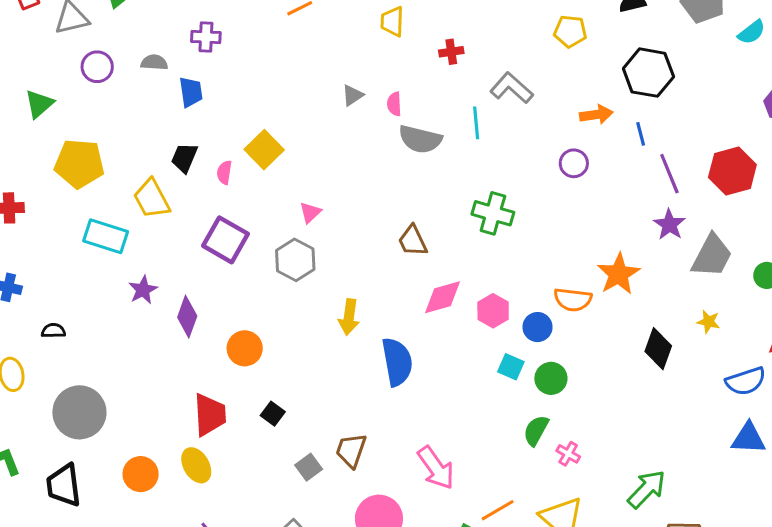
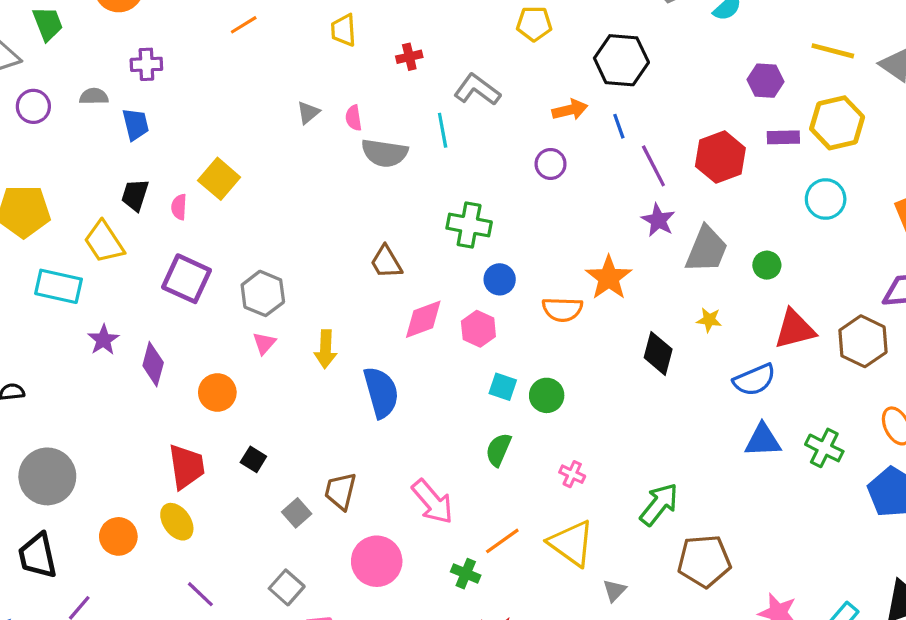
pink triangle: (310, 212) -> (264, 343), moved
blue circle: (537, 327) -> (500, 279), moved
green semicircle: (536, 430) -> (498, 450), moved

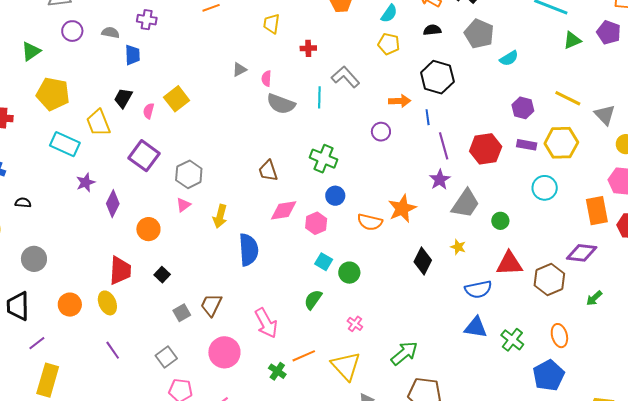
gray circle: (47, 476) -> (34, 259), size x0.7

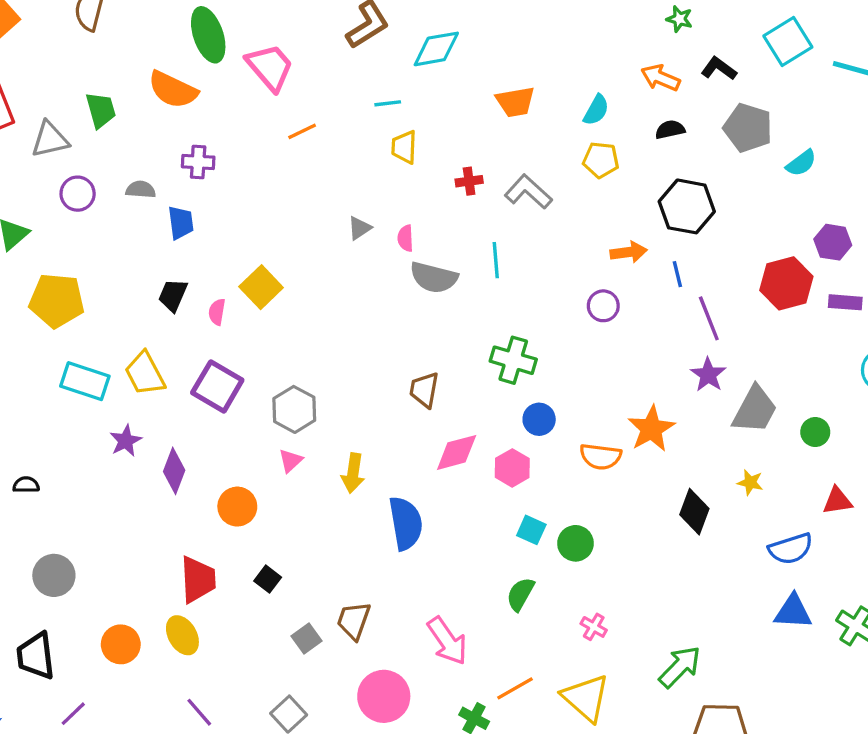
gray L-shape: (346, 77) -> (528, 192), moved
yellow trapezoid: (98, 123) -> (145, 374), moved
red hexagon: (486, 149) -> (786, 283), moved
brown trapezoid: (268, 171) -> (424, 390), turned 35
red triangle: (509, 264) -> (837, 501), size x0.7

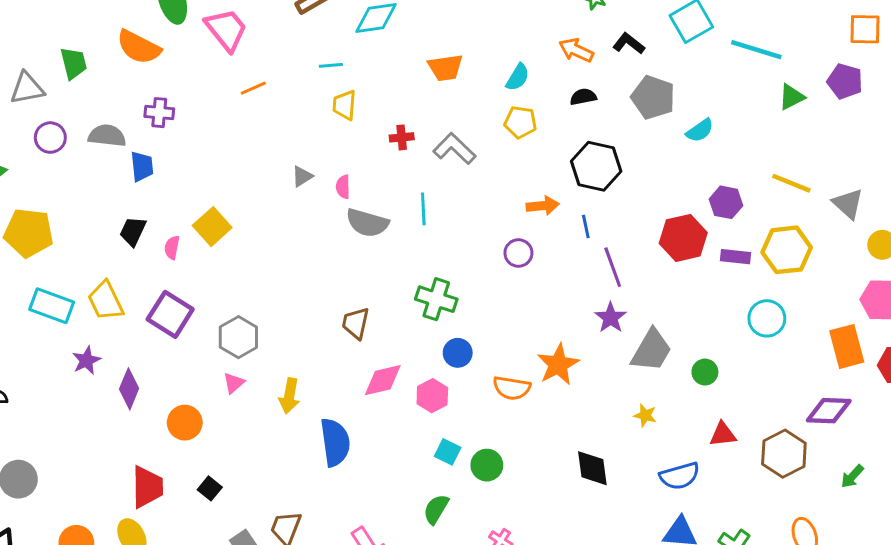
gray semicircle: (141, 190) -> (107, 136), size x1.4
black diamond: (694, 512) -> (592, 468), moved, turned -30

